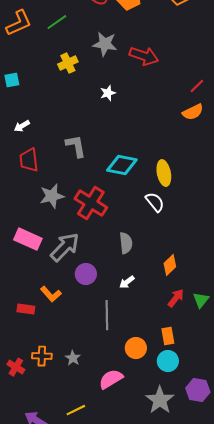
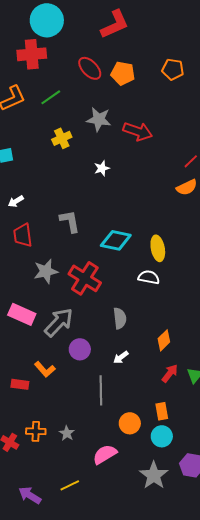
white semicircle: (155, 202) -> (149, 277), turned -40

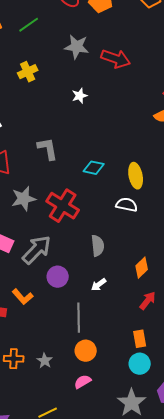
yellow cross: (62, 138) -> (28, 72), moved
cyan diamond: (116, 240) -> (94, 168), size x0.7
orange circle: (130, 423) -> (86, 351), moved
pink semicircle: (105, 454) -> (83, 382), size x0.7

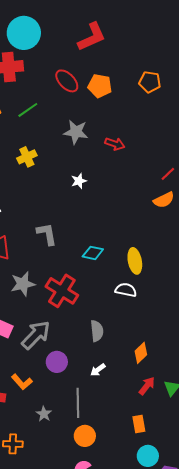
red arrow: (116, 59) -> (115, 144), size x0.7
gray star: (45, 361) -> (44, 414), moved
cyan circle: (140, 364) -> (148, 456), moved

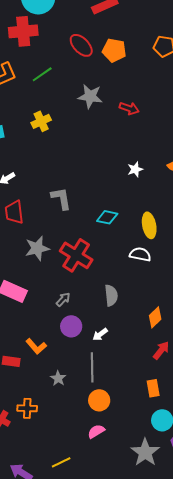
white star: (79, 181) -> (135, 169), moved
gray arrow: (36, 335) -> (63, 299), moved, size x0.5
white arrow: (98, 370) -> (100, 334), moved

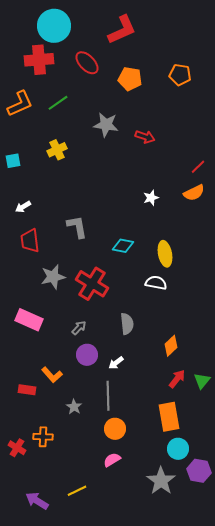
red ellipse: (81, 45) -> (87, 63), moved
orange rectangle: (153, 388) -> (169, 417), size x1.6

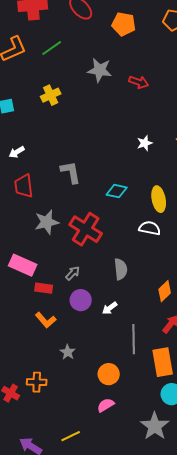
red rectangle: (27, 390) -> (44, 288), moved
gray line: (108, 396) -> (134, 339), moved

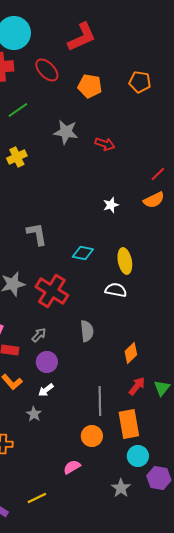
white arrow: (110, 308) -> (46, 390), moved
orange circle: (109, 374) -> (92, 436), moved
gray star: (155, 426) -> (121, 488), size x0.7

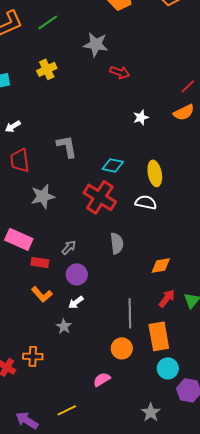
red arrow: (105, 144) -> (120, 72), moved
red cross: (52, 291) -> (100, 197), moved
orange diamond: (131, 353) -> (161, 265), turned 35
gray star: (121, 488) -> (151, 412), moved

